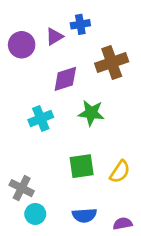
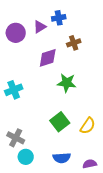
brown cross: (112, 63) -> (74, 43), moved, size x0.6
cyan cross: (41, 118) -> (14, 90), moved
green square: (82, 166) -> (60, 122), turned -30

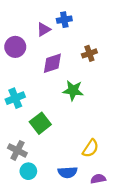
purple circle: (16, 33) -> (15, 47), moved
brown cross: (74, 43) -> (89, 53), moved
green square: (60, 122) -> (40, 123), moved
yellow semicircle: (88, 126) -> (90, 148), moved

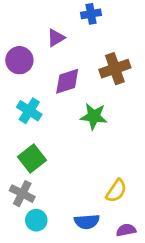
blue cross: (64, 20) -> (91, 14), moved
brown cross: (89, 53) -> (115, 69), size x1.5
cyan cross: (15, 98) -> (29, 111), moved, turned -36
green square: (40, 123) -> (32, 158), moved

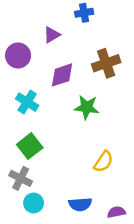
yellow semicircle: (116, 191) -> (103, 162), moved

